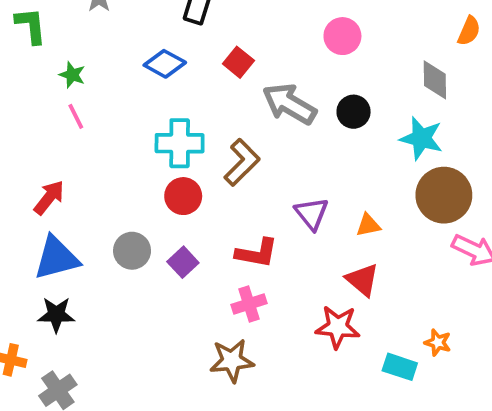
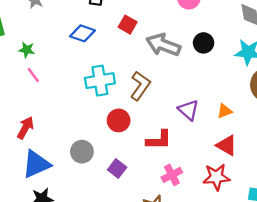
red circle: (183, 196) -> (119, 120), moved
purple square: (183, 262) -> (117, 169), moved
pink cross: (249, 304) -> (172, 175), moved

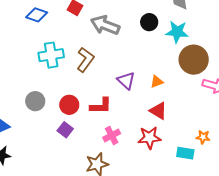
black circle: (204, 43) -> (149, 22), moved
red circle: (119, 120) -> (69, 105), moved
gray circle: (82, 152) -> (35, 101), moved

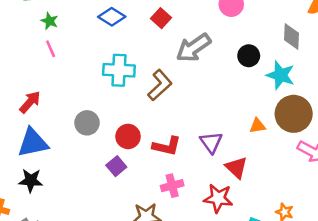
gray arrow: (105, 25) -> (194, 48), turned -68
purple triangle: (126, 81) -> (211, 142), moved
orange triangle: (157, 82) -> (258, 126), moved

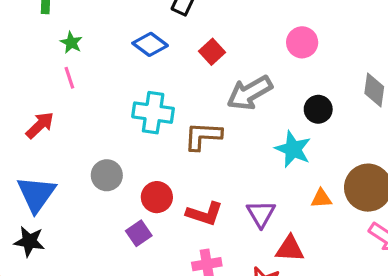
cyan star: (281, 75) -> (293, 149), moved
brown L-shape: (160, 85) -> (203, 136), turned -140
red arrow: (30, 102) -> (40, 125), moved
blue triangle: (33, 143) -> (36, 194), turned -48
red triangle: (236, 168) -> (290, 249), turned -45

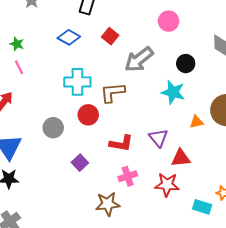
red circle: (157, 197) -> (88, 115), moved

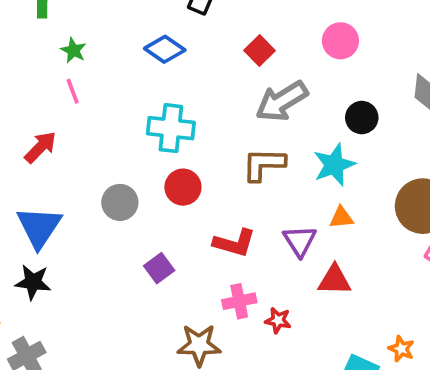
red square: (110, 36) -> (259, 50), moved
brown L-shape: (113, 92) -> (264, 164), moved
cyan star: (173, 92) -> (334, 165), turned 30
orange triangle: (197, 122) -> (341, 218), moved
red star: (167, 185) -> (278, 320), moved, size x0.6

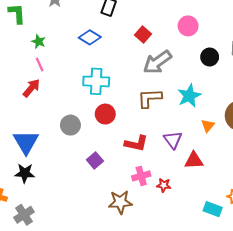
black circle: (362, 118) -> (210, 57), moved
red arrow: (40, 147) -> (31, 88), moved
orange triangle: (341, 218) -> (208, 126), moved, turned -40

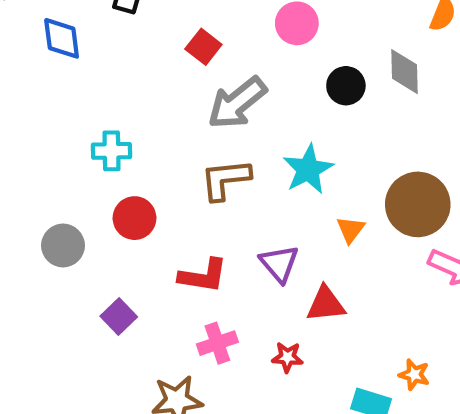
blue diamond: (90, 37) -> (62, 38), moved, turned 55
cyan cross: (96, 81) -> (112, 151), size x0.7
red star: (164, 185) -> (287, 357), moved

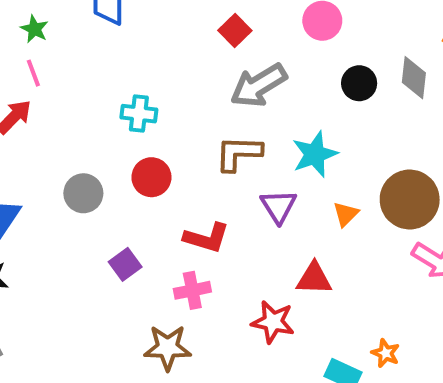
purple triangle: (279, 264) -> (278, 206), moved
pink cross: (217, 343) -> (192, 290), moved
red star: (287, 357) -> (273, 322), size x1.5

